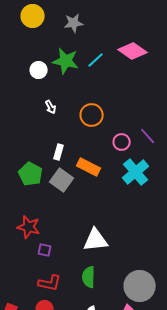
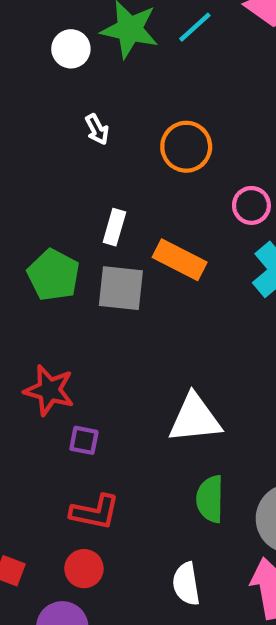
gray square: (62, 180) -> (121, 288), turned -30
green semicircle: (89, 277) -> (210, 499), moved

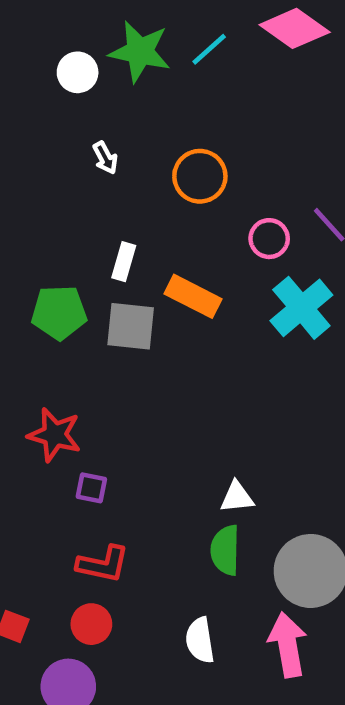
green pentagon: (54, 275) -> (59, 312), turned -30
white triangle: (195, 419) -> (237, 497), moved, size x0.6

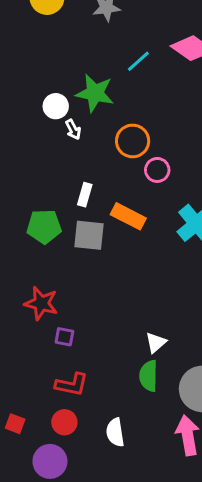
green star: (140, 52) -> (95, 93), moved
white circle: (78, 72) -> (56, 106), moved
pink circle: (269, 239) -> (157, 170), moved
white triangle: (237, 497) -> (156, 343), turned -35
white semicircle: (200, 640) -> (115, 432), moved

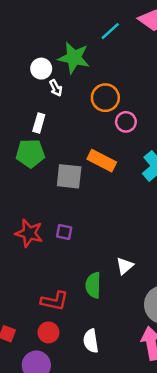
white rectangle: (85, 195) -> (39, 123), moved
green pentagon: (44, 227) -> (30, 153), moved
purple square: (64, 337) -> (64, 232), moved
green semicircle: (149, 376) -> (93, 285), moved

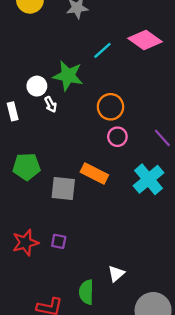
orange circle: (105, 98) -> (111, 107), moved
white rectangle: (39, 123) -> (13, 111), moved, turned -30
red star: (29, 233) -> (25, 243), turned -30

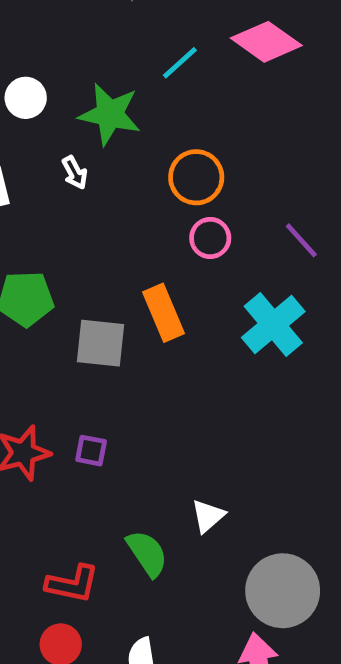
white circle: (37, 86) -> (26, 98), moved
orange rectangle: (94, 174) -> (163, 313), turned 40
green semicircle: (86, 292) -> (147, 553), turned 145

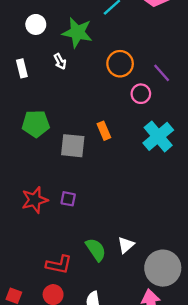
pink circle: (210, 238) -> (141, 94), moved
purple line: (301, 240) -> (162, 73), moved
orange rectangle: (163, 313) -> (104, 131), size x0.7
white triangle: (208, 516) -> (126, 245), moved

